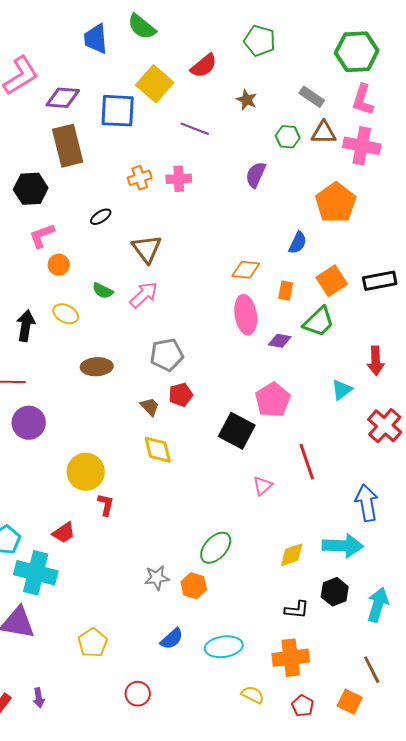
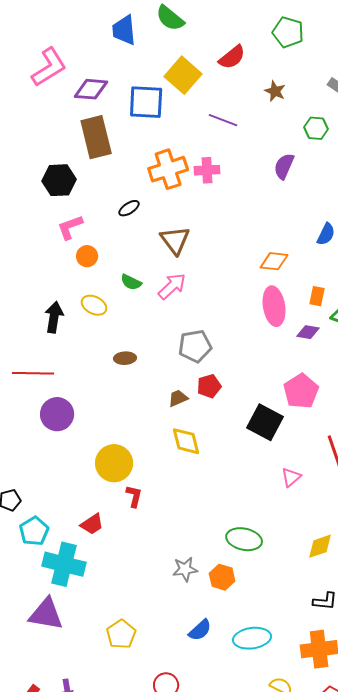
orange cross: (140, 178) -> (168, 169), size x1.6
orange rectangle: (286, 291) -> (317, 296), moved
brown ellipse: (97, 367) -> (125, 358), size x0.7
brown trapezoid: (150, 407) -> (178, 398), turned -70
green ellipse: (216, 548) -> (244, 539), turned 60

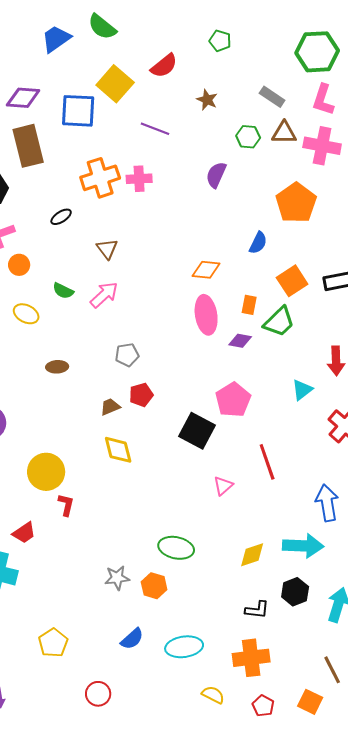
blue trapezoid: (124, 30) -> (56, 39), turned 60
green pentagon: (288, 32) -> (220, 41), size x0.7
brown triangle: (175, 240) -> (107, 249), size x0.7
gray pentagon: (195, 346) -> (127, 355), size x0.7

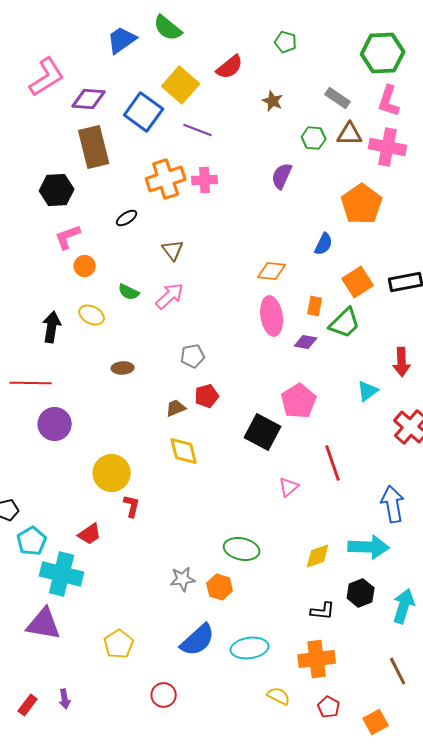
blue square: (78, 111) -> (144, 112), turned 33
purple line: (155, 129) -> (198, 130), moved
blue semicircle: (132, 639) -> (198, 640), size x1.5
orange square: (310, 702) -> (376, 722), moved, turned 35

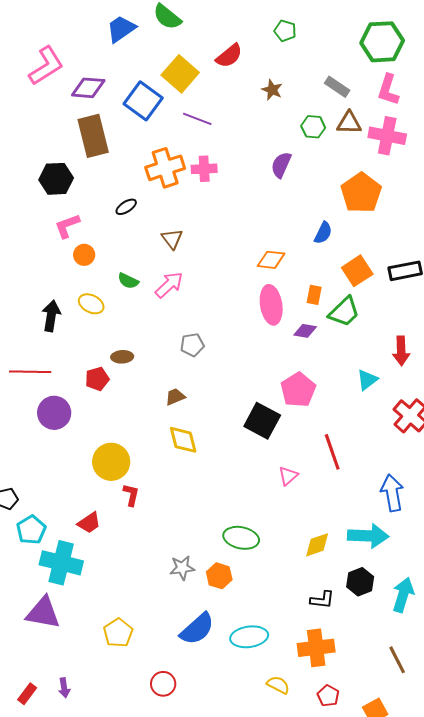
red pentagon: (207, 396) -> (97, 379), moved

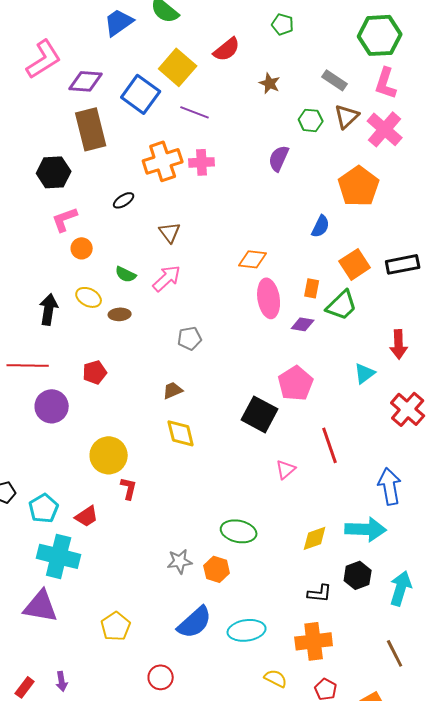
brown triangle: (349, 123) -> (347, 116), turned -44
pink cross: (387, 136) -> (385, 129), turned 30
orange diamond: (271, 260) -> (253, 259), moved
brown ellipse: (122, 357) -> (120, 314), moved
cyan pentagon: (31, 530) -> (44, 508), moved

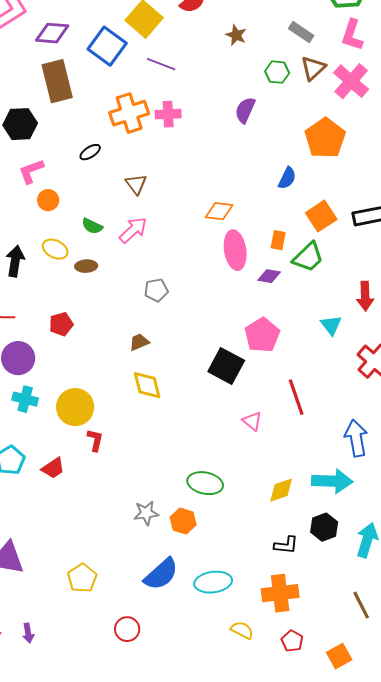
cyan triangle: (365, 373) -> (331, 325), turned -30
pink triangle: (286, 469) -> (252, 421), turned -40
cyan cross: (59, 556) -> (25, 399), moved, size x0.6

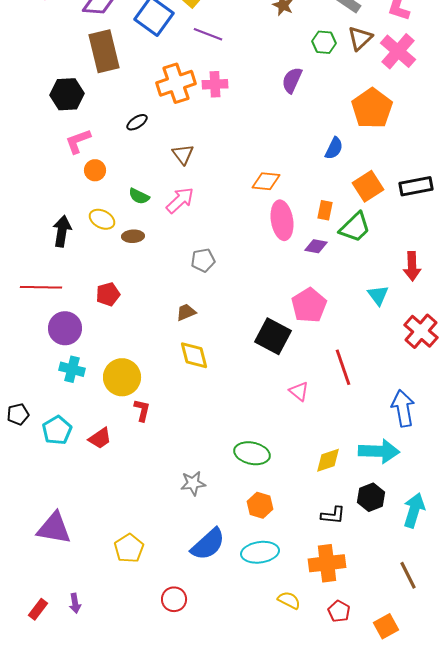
orange hexagon: (183, 521) -> (260, 505), moved

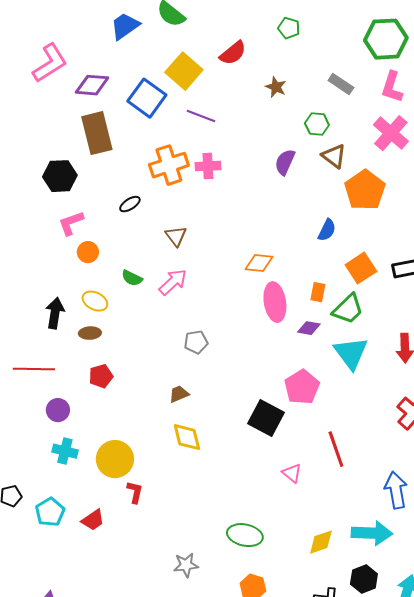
brown triangle: (360, 38) -> (334, 156), moved, turned -40
brown ellipse: (133, 236) -> (90, 333), moved
cyan triangle: (378, 295) -> (351, 353), moved, size x1.6
purple circle: (65, 328) -> (58, 410), size x0.7

